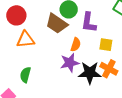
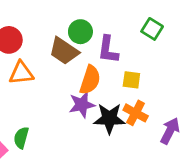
orange semicircle: (76, 45) -> (90, 80), size x1.5
green semicircle: (25, 75) -> (21, 138), moved

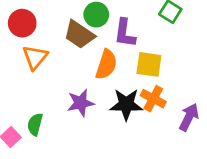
orange triangle: (21, 73) -> (35, 57), turned -44
yellow square: (131, 80) -> (149, 64), size x1.4
purple star: (82, 105) -> (81, 103), moved

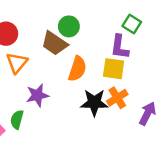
purple L-shape: (125, 33) -> (120, 47), moved
orange cross: (153, 99) -> (117, 98), turned 30
purple star: (81, 103) -> (37, 95), moved

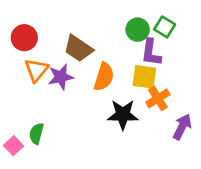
green circle: (69, 26) -> (138, 30), moved
purple star: (37, 95) -> (61, 77), moved
orange cross: (117, 98) -> (158, 98), moved

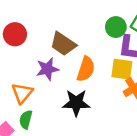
orange triangle: (36, 70) -> (22, 93), moved
black star: (123, 115) -> (76, 103), moved

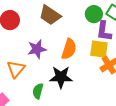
brown trapezoid: (63, 44) -> (50, 15), moved
green semicircle: (26, 120) -> (38, 91), moved

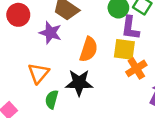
purple star: (37, 49) -> (50, 33), moved, turned 30
orange triangle: (16, 69) -> (39, 73), moved

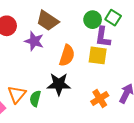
orange cross: (136, 68) -> (100, 99), moved
orange triangle: (39, 73) -> (17, 94), moved

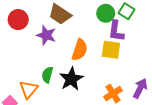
black star: (59, 84) -> (71, 79), turned -30
green semicircle: (35, 99) -> (47, 75), moved

